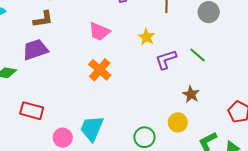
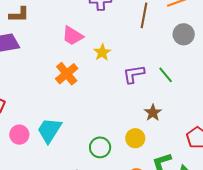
yellow star: (147, 37) -> (102, 52), moved

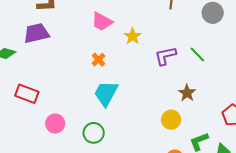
orange cross: (67, 74) -> (99, 60), size x0.6
cyan trapezoid: (49, 130) -> (106, 93), moved
green circle: (100, 147) -> (94, 133), moved

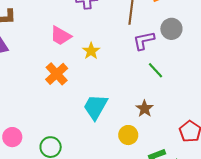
purple L-shape: (165, 56) -> (144, 41), moved
orange cross: (99, 60) -> (57, 74), size x1.6
cyan trapezoid: (106, 93) -> (95, 107), moved

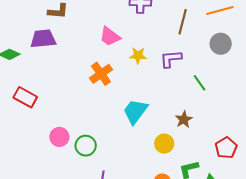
purple L-shape: (144, 41) -> (171, 59), moved
yellow star: (91, 51) -> (138, 55), turned 30
pink circle: (12, 137) -> (59, 137), moved

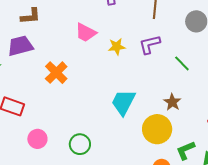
orange cross: (101, 74) -> (56, 73), moved
pink circle: (59, 137) -> (37, 139), moved
yellow circle: (164, 144) -> (157, 129), size x1.5

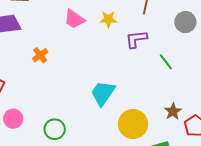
yellow star: (117, 47) -> (108, 19), moved
orange cross: (56, 73) -> (40, 55), size x0.7
brown star: (172, 102) -> (173, 111), moved

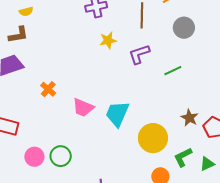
pink trapezoid: (74, 19) -> (83, 107), moved
green line: (166, 62) -> (173, 71), turned -66
green circle: (55, 129) -> (61, 156), moved

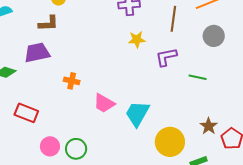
green line: (173, 71) -> (198, 77), turned 30
orange cross: (48, 89) -> (72, 81), turned -35

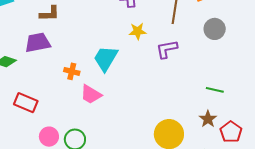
green line: (198, 77) -> (215, 90), moved
pink trapezoid: (104, 103) -> (91, 94), moved
cyan trapezoid: (137, 114) -> (106, 58), moved

